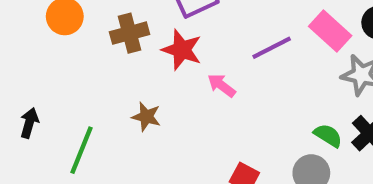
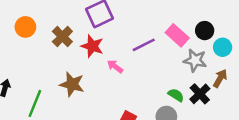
brown cross: (130, 33) -> (62, 37), turned -30
brown star: (146, 117) -> (72, 84), size x1.5

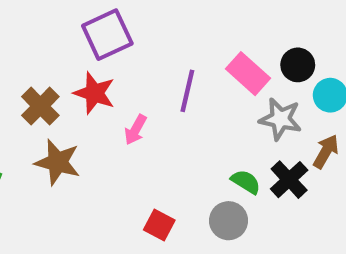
brown cross: (62, 37) -> (40, 106), moved
purple line: (144, 45) -> (187, 91), turned -50
pink arrow: (115, 66) -> (135, 130), turned -98

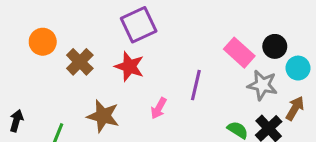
purple line: (187, 91) -> (196, 85), moved
brown cross: (40, 106) -> (80, 62), moved
pink arrow: (135, 130) -> (159, 108), moved

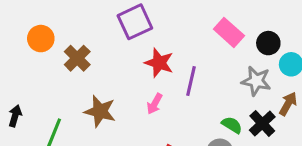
pink rectangle: (239, 53) -> (229, 32), moved
red star: (129, 66) -> (159, 63), moved

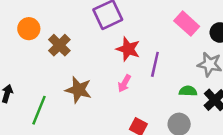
green semicircle: (232, 125) -> (188, 91), moved, turned -30

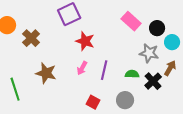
purple line: (155, 64) -> (104, 70), moved
green line: (39, 110) -> (15, 89), turned -40

